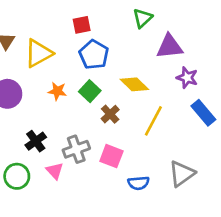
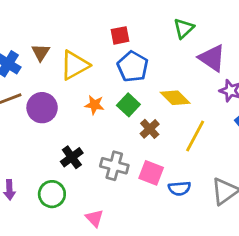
purple triangle: (170, 47) -> (212, 58), turned 40
gray cross: (76, 149) -> (114, 166), turned 35
pink triangle: (55, 171) -> (94, 218), moved
blue semicircle: (138, 183) -> (179, 188), moved

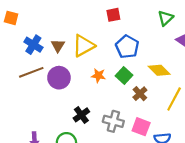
red square: (120, 35) -> (113, 15), moved
brown triangle: (41, 52) -> (58, 46), moved

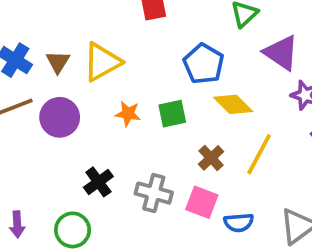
blue pentagon: (127, 47) -> (204, 64), moved
green square: (124, 76) -> (172, 114), turned 35
brown cross: (140, 94) -> (211, 158), moved

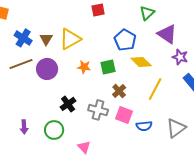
brown cross: (211, 158) -> (119, 91), moved

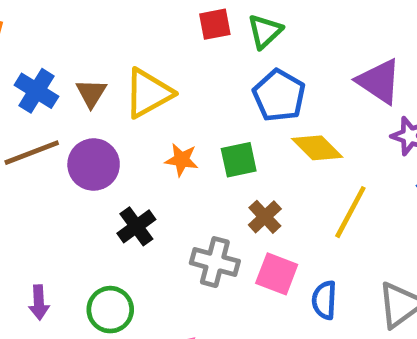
green triangle: (147, 13) -> (265, 31), moved
black cross: (68, 104) -> (136, 226), moved
blue semicircle: (144, 126) -> (324, 300), turned 98

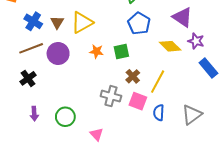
yellow diamond: (317, 148) -> (170, 46), moved
yellow line: (350, 212) -> (158, 82), moved
black cross: (136, 226) -> (28, 78), moved

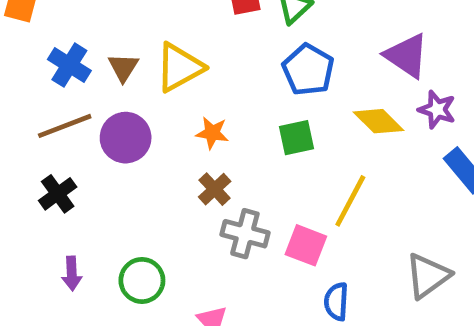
green square: (121, 51) -> (297, 138), moved
brown cross: (133, 76) -> (215, 189), moved
blue semicircle: (159, 113) -> (336, 302), moved

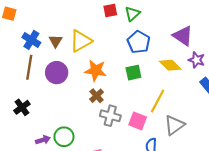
brown line: (65, 126) -> (29, 67), turned -60
orange star: (212, 133) -> (96, 70), size x1.5
black cross: (58, 194) -> (22, 107), moved
purple arrow: (72, 273) -> (43, 140), moved, turned -104
gray triangle: (428, 276) -> (174, 125), moved

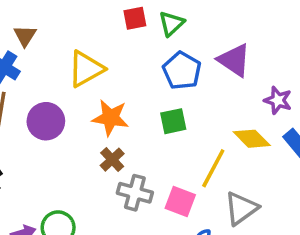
purple triangle: (183, 36) -> (234, 60), moved
brown triangle: (56, 41) -> (25, 36), moved
yellow diamond: (170, 65) -> (252, 139), moved

